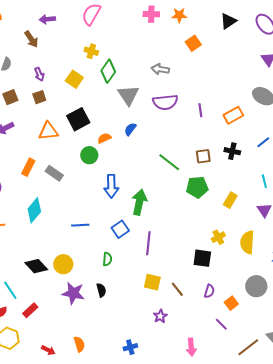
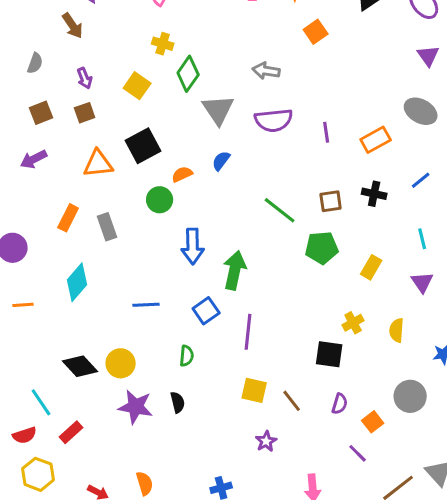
gray rectangle: (54, 173) -> (107, 227), turned 36
yellow semicircle: (247, 242) -> (397, 330), size x0.7

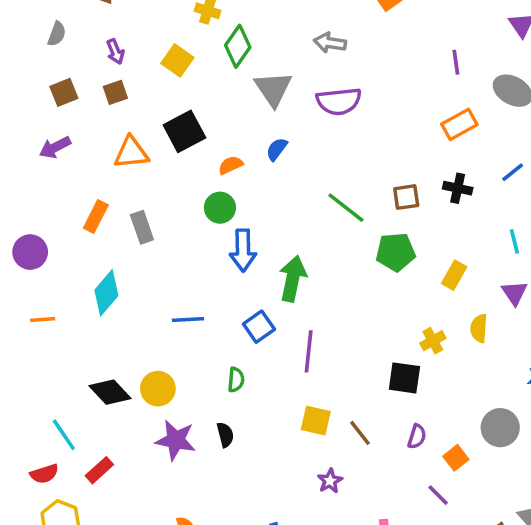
purple line: (326, 132) -> (456, 62), moved
green circle: (160, 200) -> (220, 208), moved
yellow semicircle: (397, 330) -> (479, 328), moved

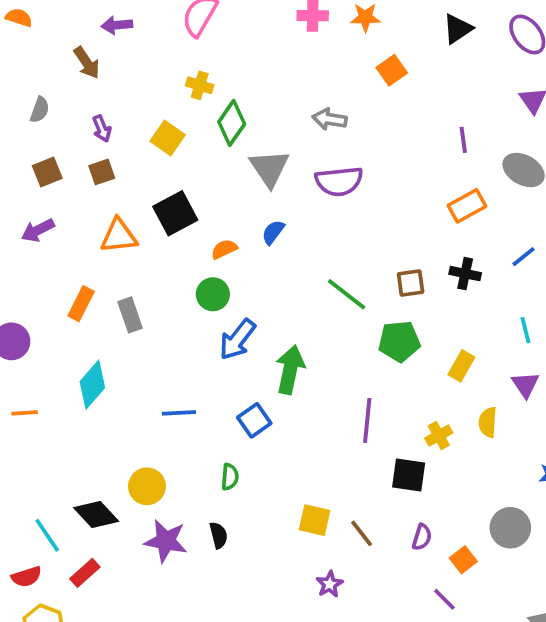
blue arrow: (243, 250) -> (237, 339), turned 39
purple line: (309, 351) -> (367, 420), moved
black diamond: (110, 392) -> (96, 515), moved

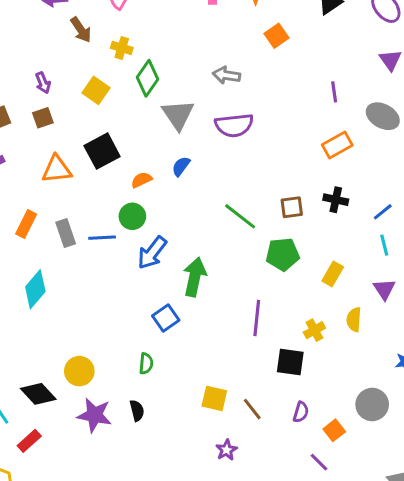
brown arrow: (87, 63) -> (81, 30), moved
blue line: (524, 257) -> (383, 212), moved
blue line: (179, 413) -> (102, 238), moved

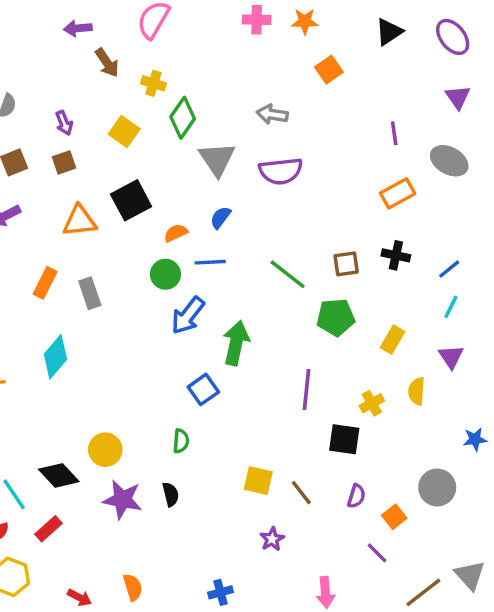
blue line: (102, 238) -> (210, 262), moved
cyan line: (384, 245) -> (451, 307), turned 40

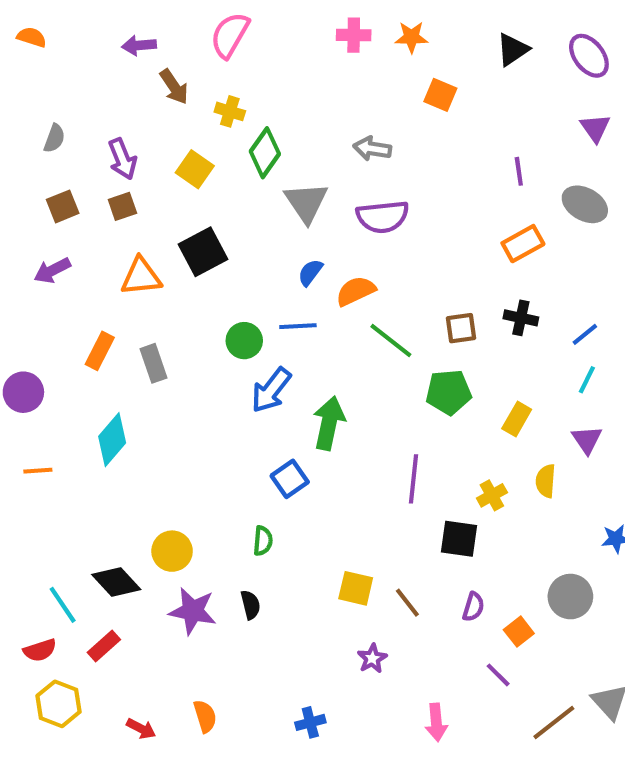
orange square: (329, 70) -> (440, 95), turned -32
purple arrow: (64, 123) -> (122, 159), size x1.4
orange semicircle: (176, 233) -> (356, 291), moved, size x1.4

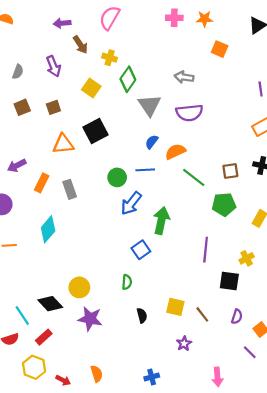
purple arrow: (122, 159) -> (53, 66), moved
purple arrow: (52, 270) -> (17, 166), moved
black semicircle: (250, 605) -> (142, 316), moved
yellow hexagon: (58, 704) -> (34, 367), moved

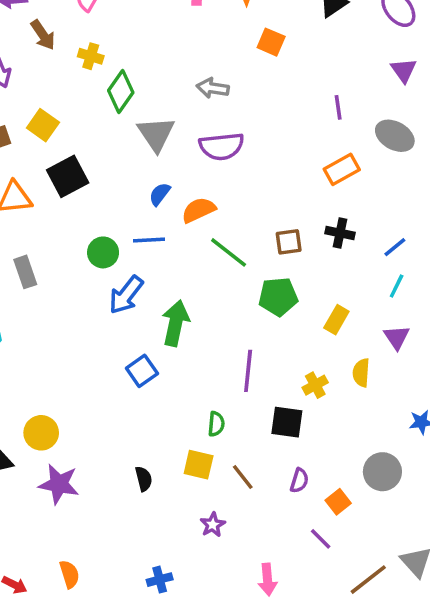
yellow square: (91, 88) -> (43, 125), moved
green semicircle: (127, 282) -> (216, 424), moved

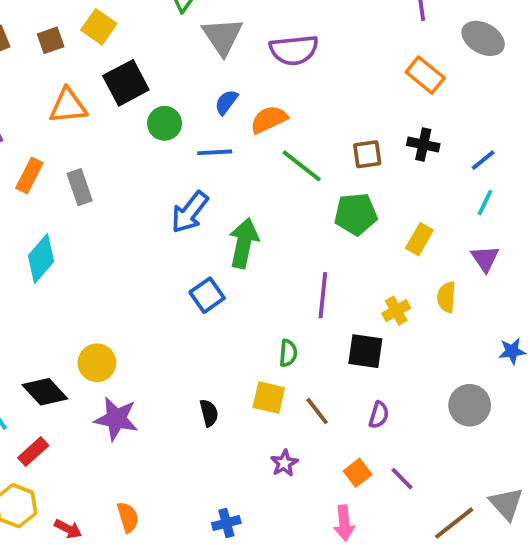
orange rectangle: (342, 169) -> (425, 75), turned 68
green circle: (103, 252) -> (165, 123), moved
orange square: (338, 502) -> (358, 473), moved

